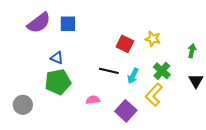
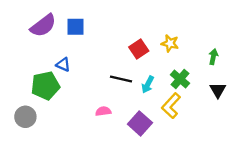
red square: (125, 44) -> (139, 49), turned 30
green pentagon: (58, 82) -> (45, 86), moved

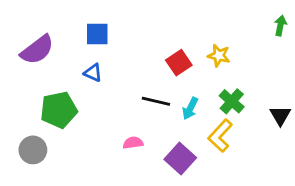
purple semicircle: (43, 26) -> (37, 50), moved
green arrow: (213, 57) -> (280, 26), moved
blue triangle: (63, 65) -> (93, 73), moved

